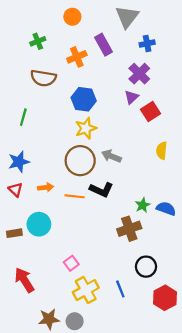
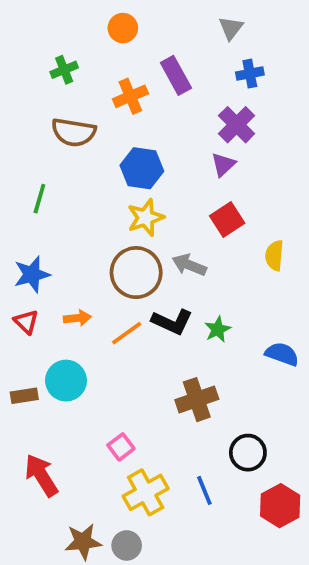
gray triangle: (127, 17) -> (231, 28), moved, size x0.6
red square: (150, 112) -> (227, 219), moved
orange line: (75, 196) -> (127, 333), turned -42
green star: (143, 205) -> (218, 329), moved
brown cross: (129, 229) -> (197, 400), moved

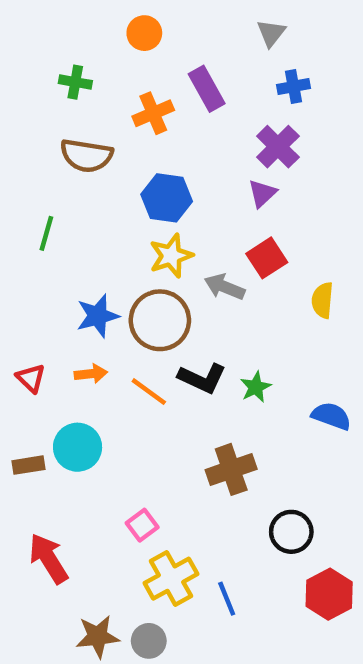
green cross: (64, 70) -> (75, 82), turned 32
gray arrow: (189, 265) -> (224, 287), moved
blue star: (32, 274) -> (98, 316), moved
orange line: (127, 333) -> (149, 392), turned 72
blue line: (204, 490) -> (227, 599), moved

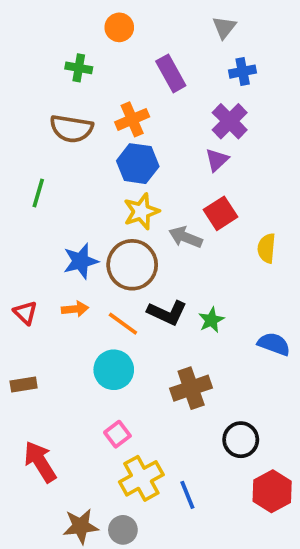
green cross: (75, 82) -> (79, 68), moved
orange cross: (153, 113) -> (132, 119), moved
cyan circle: (78, 447) -> (114, 370), moved

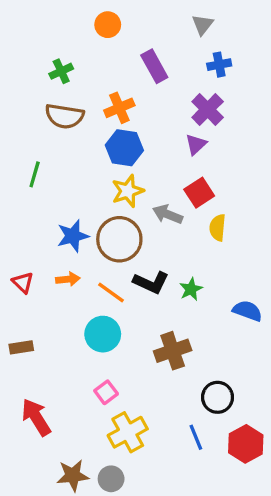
green cross: (79, 68) -> (61, 71), moved, turned -35
yellow semicircle: (267, 248) -> (218, 228), moved
blue line: (187, 495) -> (196, 437), moved

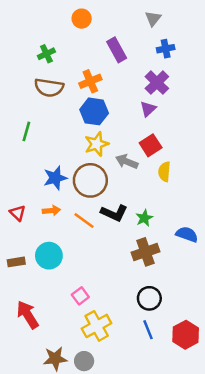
cyan circle: (103, 334) -> (49, 256), moved
brown cross: (173, 351) -> (146, 252), moved
black circle: (218, 397) -> (149, 298), moved

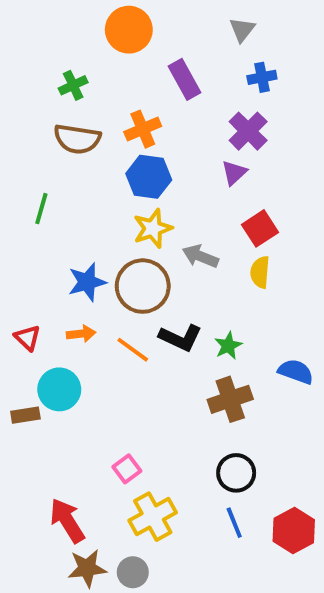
orange circle: (82, 19) -> (129, 30), size x1.5
red square: (151, 145) -> (260, 228), moved
cyan circle: (49, 256) -> (59, 389), moved
red arrow: (28, 315) -> (67, 521), moved

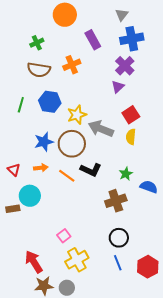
blue cross: (262, 77) -> (132, 39), size x1.6
blue hexagon: (149, 177) -> (50, 102), moved
gray arrow: (200, 256) -> (101, 129), size x1.4
green star: (228, 346) -> (126, 174), moved

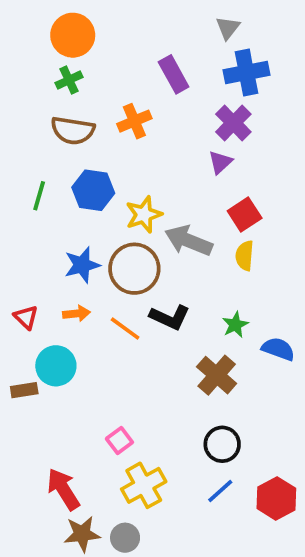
orange circle: (65, 15) -> (73, 35), moved
brown cross: (116, 201) -> (217, 375), turned -30
blue line: (118, 263) -> (220, 491), turned 70

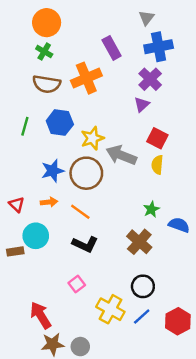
green cross: (69, 80) -> (44, 52), turned -35
orange cross: (134, 121) -> (86, 78), size x1.4
red square: (245, 215) -> (157, 138), turned -30
black L-shape: (170, 317) -> (85, 244), moved
yellow cross: (144, 485) -> (110, 309), moved, turned -32

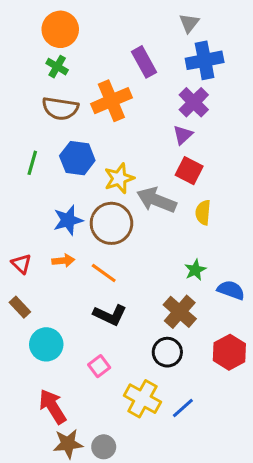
red square: (157, 138) -> (189, 171), moved
cyan circle: (36, 236) -> (46, 344), moved
brown rectangle: (15, 251) -> (20, 307), moved, turned 56
black circle: (143, 286) -> (167, 352), moved
red hexagon: (178, 321) -> (229, 352), moved

